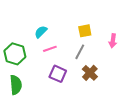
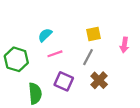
green semicircle: (16, 85) -> (35, 93), moved

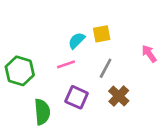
yellow square: (94, 34) -> (102, 34), moved
cyan semicircle: (45, 35) -> (77, 40), moved
pink arrow: (124, 45) -> (149, 54), turned 136

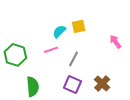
gray line: (106, 68) -> (74, 59), moved
brown cross: (119, 96) -> (102, 84), moved
purple square: (77, 97) -> (72, 85), moved

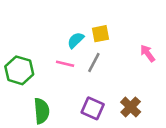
pink line: (51, 50) -> (65, 64), turned 32
gray line: (74, 59) -> (94, 62), moved

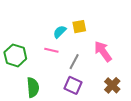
pink arrow: (148, 53) -> (103, 51), moved, size x1.5
gray line: (94, 62) -> (74, 62), moved
brown cross: (131, 107) -> (112, 85), moved

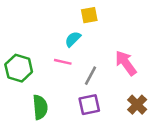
yellow square: (79, 27) -> (89, 15), moved
purple square: (73, 85) -> (89, 105), turned -36

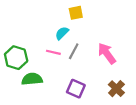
gray line: (91, 76) -> (74, 51), moved
purple square: (89, 105) -> (76, 89), turned 36
green semicircle: (40, 107) -> (32, 79), moved, turned -90

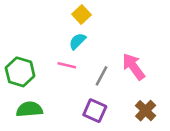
yellow square: (76, 13) -> (81, 15), moved, turned -32
gray line: (74, 51) -> (101, 76), moved
green semicircle: (32, 79) -> (29, 109), moved

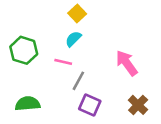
green hexagon: (20, 72) -> (24, 50), moved
gray line: (101, 76) -> (78, 81), moved

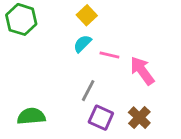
green hexagon: (24, 50) -> (21, 19), moved
pink line: (63, 62) -> (109, 55), moved
brown cross: (138, 105) -> (139, 118), moved

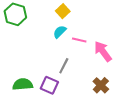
purple square: (101, 118) -> (49, 85), moved

